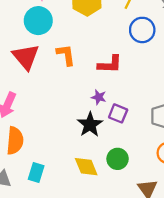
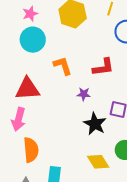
red triangle: (26, 57) -> (27, 89), moved, turned -44
purple star: (99, 97) -> (84, 94), moved

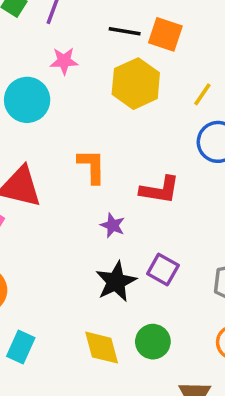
cyan circle: (33, 40) -> (27, 100), moved

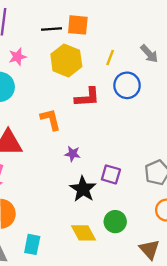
red L-shape: (160, 190) -> (87, 97), moved

